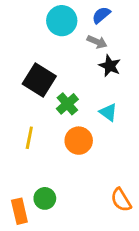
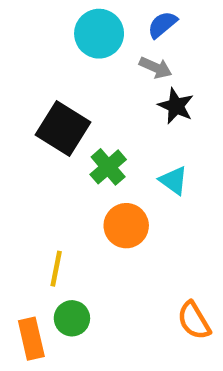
yellow line: (29, 138) -> (56, 269), moved

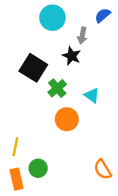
blue semicircle: (162, 25) -> (103, 15), moved
gray arrow: (156, 68) -> (82, 36), turned 77
black star: (176, 106) -> (72, 56), moved
yellow line: (56, 269) -> (15, 147), moved

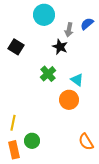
blue semicircle: (103, 15) -> (87, 24), moved
black square: (33, 68) -> (16, 47), moved, size x0.7
orange circle: (67, 119) -> (69, 100), moved

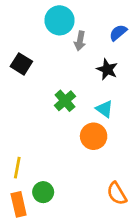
gray arrow: (69, 30) -> (80, 41), moved
black star: (60, 47) -> (107, 69), moved

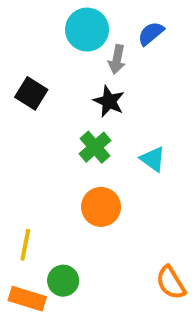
blue semicircle: (118, 33) -> (151, 34), moved
black star: (107, 69) -> (109, 101), moved
orange circle: (94, 136) -> (101, 207), moved
orange rectangle: (19, 204) -> (27, 299), turned -60

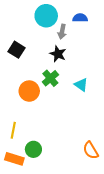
blue semicircle: (151, 34) -> (80, 18), turned 40
orange circle: (101, 207) -> (29, 91), moved

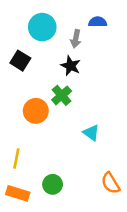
cyan circle: (46, 16) -> (42, 27), moved
cyan triangle: (81, 85) -> (91, 133), moved
green circle: (33, 149) -> (53, 184), moved

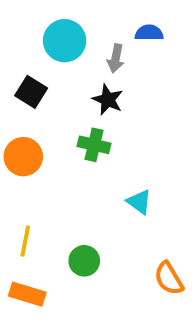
green cross: (62, 95) -> (94, 145), turned -36
orange circle: (36, 111) -> (23, 157), moved
green circle: (53, 184) -> (84, 261), moved

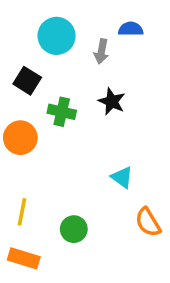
black star: (108, 100) -> (112, 101), moved
green cross: (94, 145) -> (62, 112), moved
orange semicircle: (169, 278) -> (148, 222), moved

